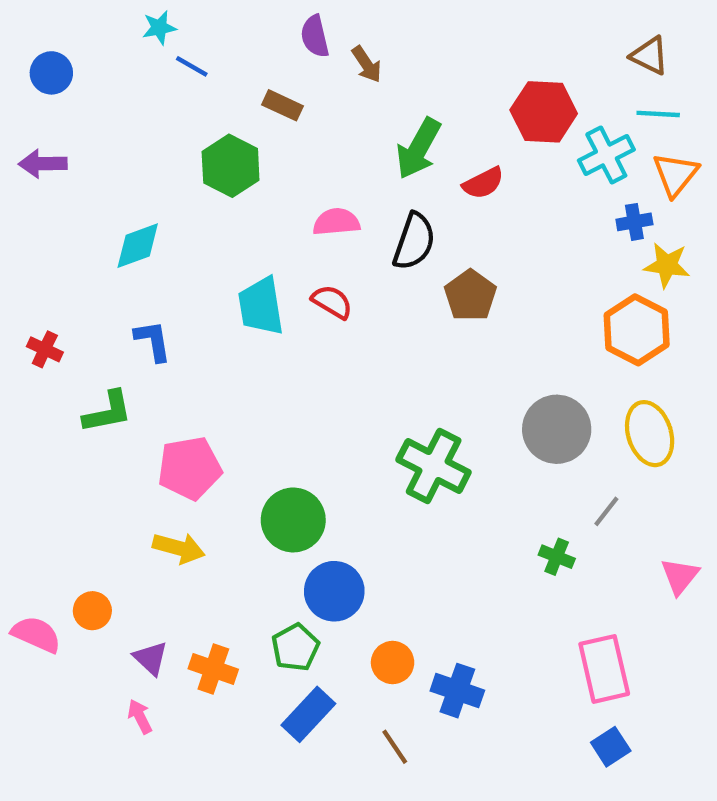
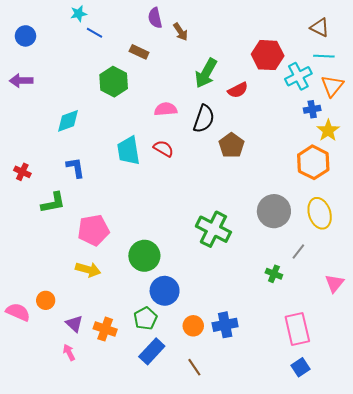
yellow star: (667, 265) -> (328, 130), turned 30
blue cross: (457, 691) -> (225, 325), moved, turned -30

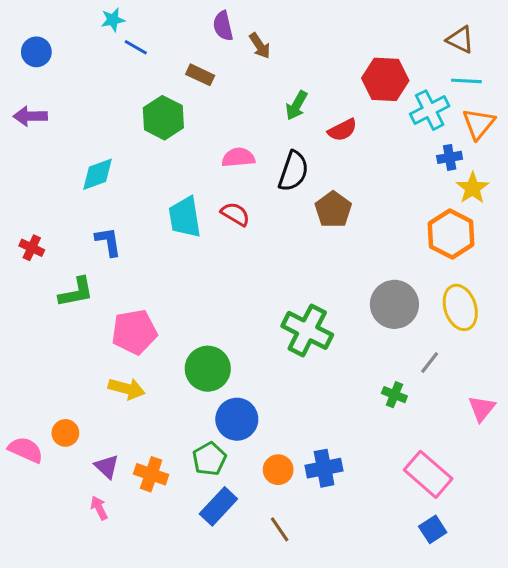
green arrow: (206, 73) -> (296, 105), size x0.7
pink rectangle: (297, 329) -> (428, 474), turned -36

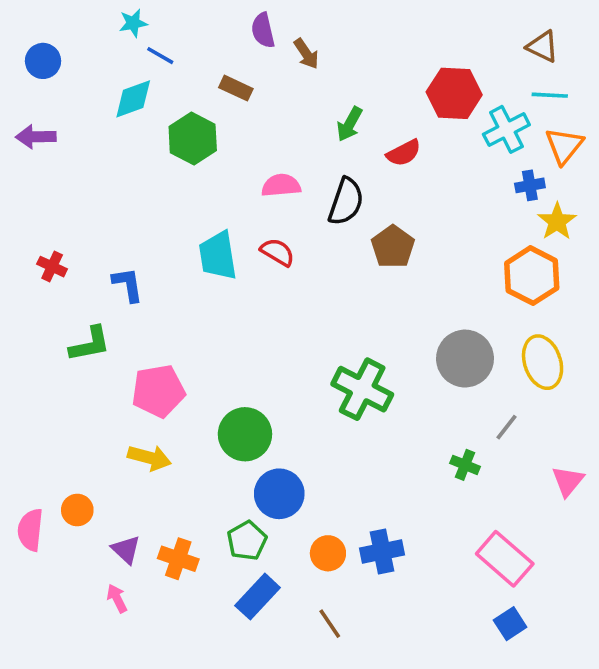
cyan diamond: (98, 174) -> (133, 99), moved
red cross: (32, 248) -> (52, 267), moved
pink semicircle: (26, 450) -> (30, 530), turned -108

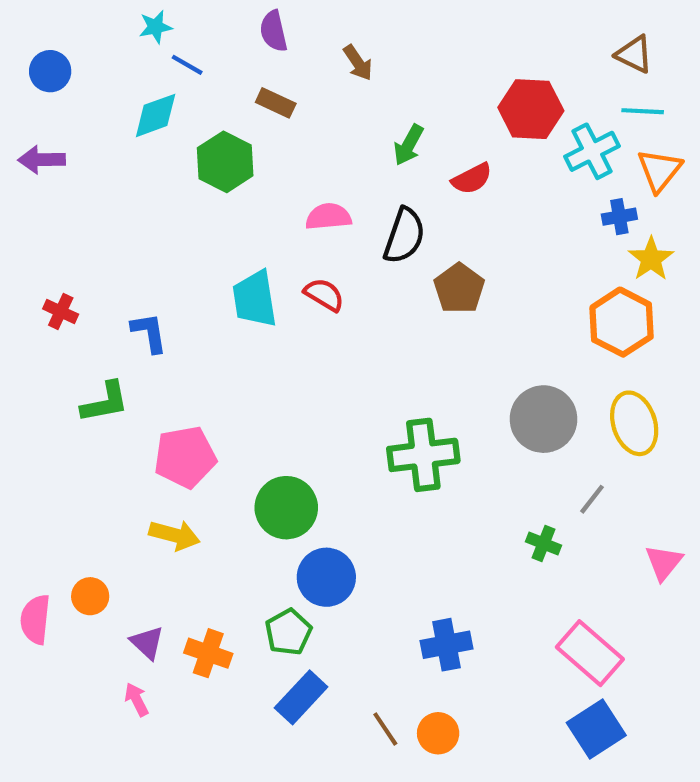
purple semicircle: (263, 30) -> (274, 31), moved
green cross: (362, 389) -> (423, 455), turned -34
orange circle: (328, 553) -> (438, 733), moved
blue square: (510, 624) -> (596, 729), size x1.5

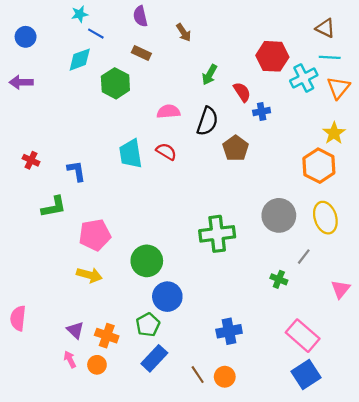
red semicircle: (472, 179) -> (242, 92), turned -96
blue cross: (619, 217) -> (262, 111), moved
orange circle: (90, 596) -> (97, 365), moved

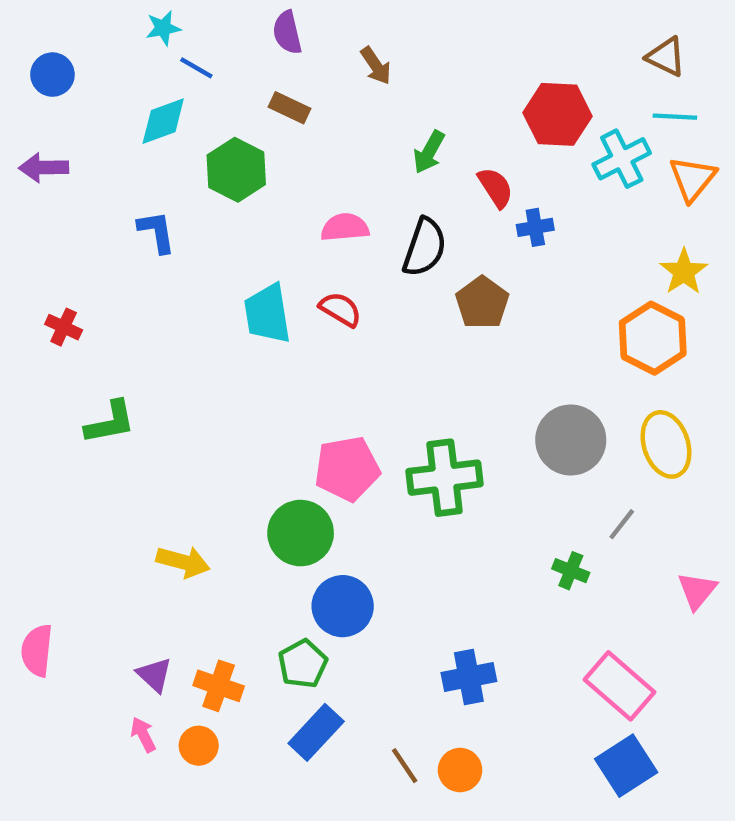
blue L-shape: (76, 171) -> (157, 232), moved
pink pentagon: (95, 235) -> (347, 469), moved

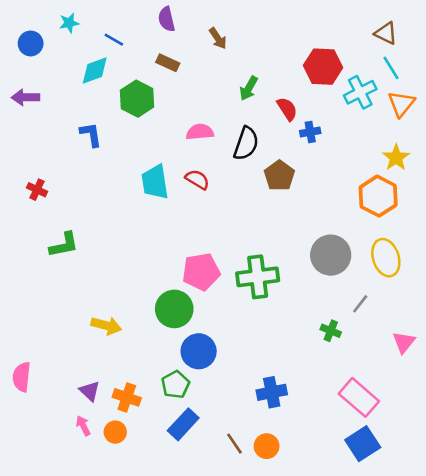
cyan star: (163, 28) -> (69, 23), moved
cyan line: (675, 117) -> (391, 68), turned 55

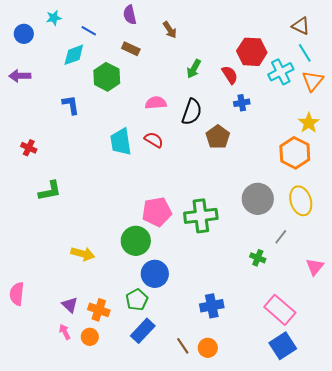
red semicircle: (287, 109) -> (230, 75), moved

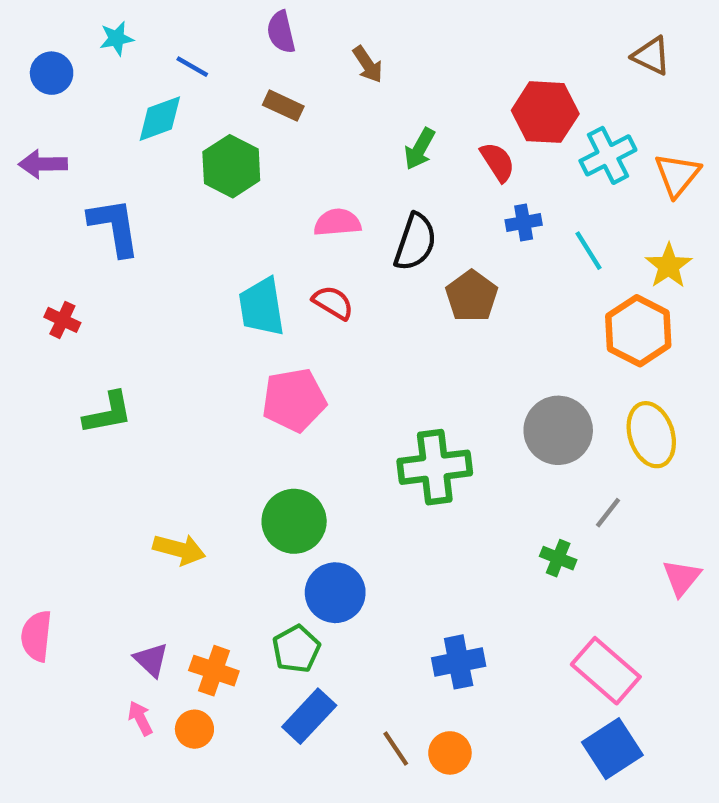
cyan line: (305, 53) -> (588, 251), moved
blue L-shape: (71, 105) -> (114, 227), moved, size x1.4
pink pentagon: (157, 212) -> (294, 400), moved

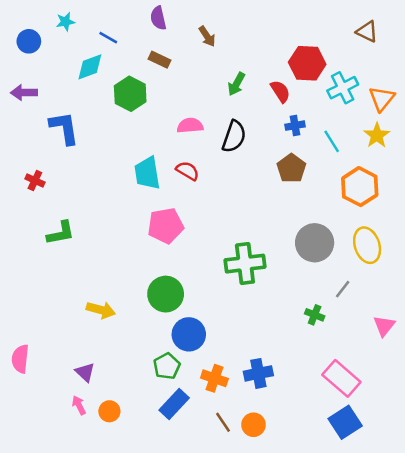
yellow star: (669, 266) -> (377, 135), moved
brown pentagon: (472, 296) -> (291, 168), moved
orange cross: (214, 671) -> (214, 378), moved

